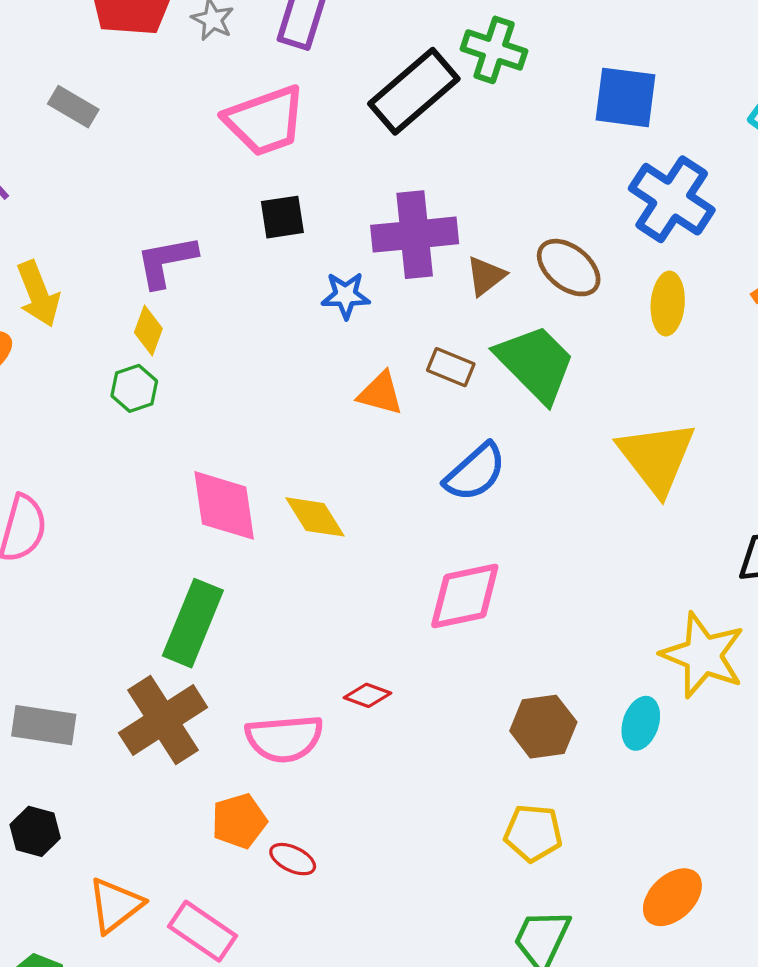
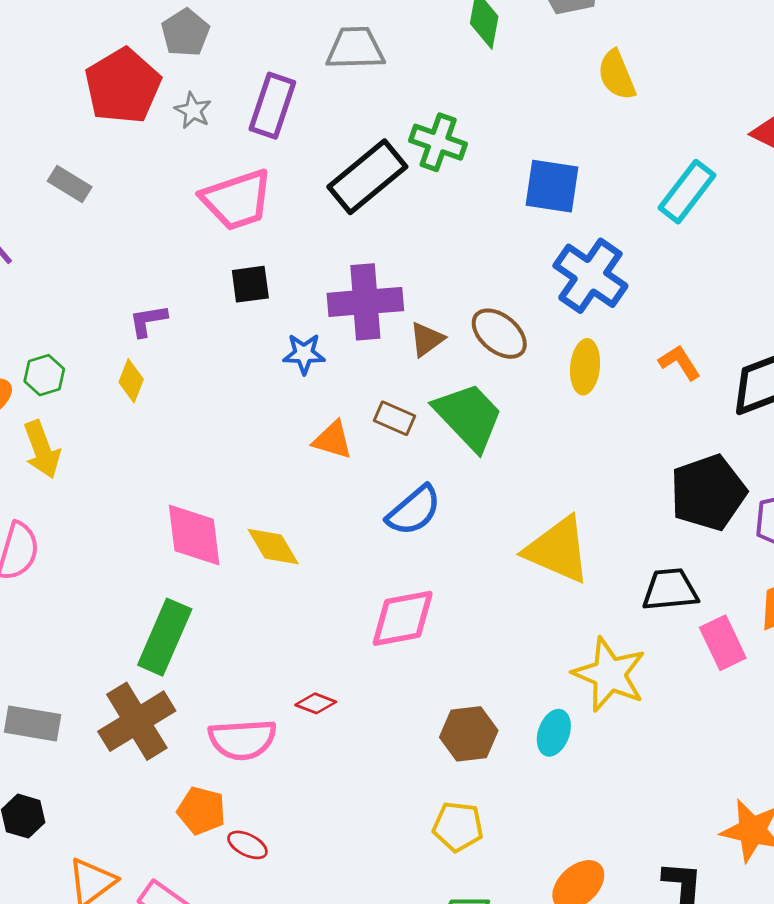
purple L-shape: (166, 261) -> (148, 321), size x0.7
yellow arrow: (38, 294) -> (42, 449), moved
green hexagon: (134, 388) -> (44, 375), moved
yellow triangle: (657, 457) -> (558, 550), moved, turned -30
orange pentagon: (239, 821) -> (201, 811), turned 30

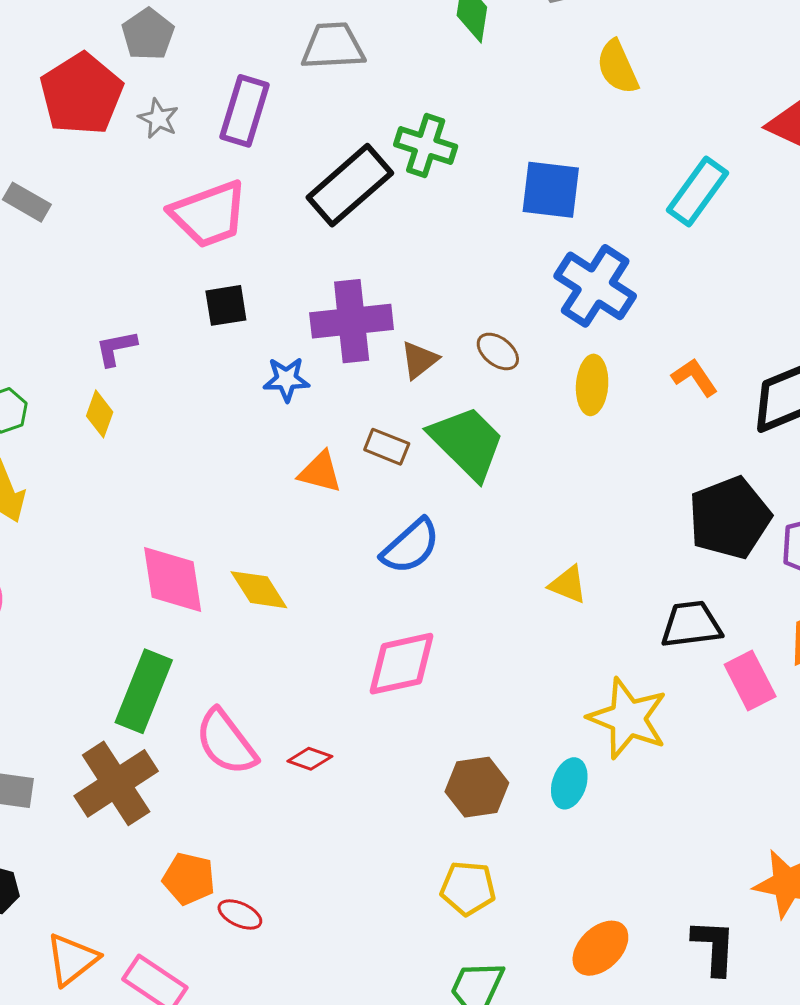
brown ellipse: (499, 334) -> (498, 351), size x0.7
yellow triangle: (558, 550) -> (568, 585), size x0.5
pink semicircle: (242, 739) -> (226, 742), moved, turned 58

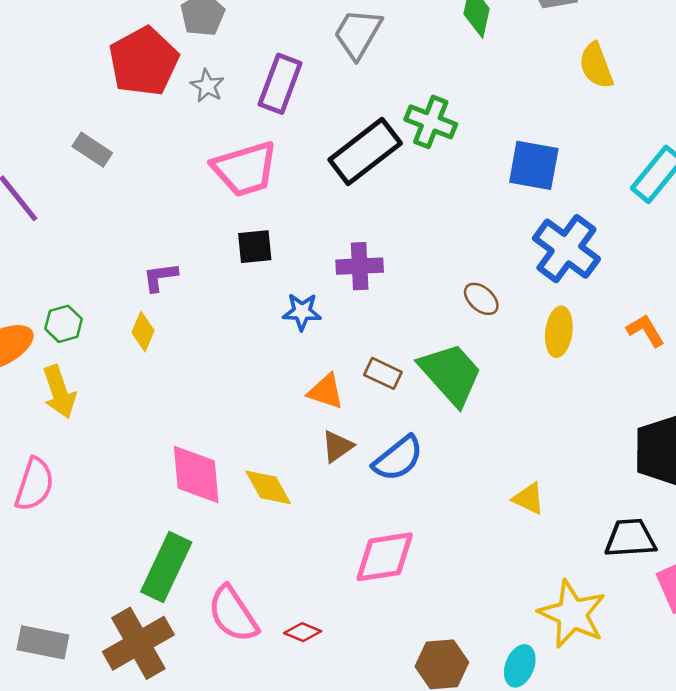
gray trapezoid: (333, 46) -> (358, 34), turned -60
purple cross: (352, 321) -> (360, 266), size x0.7
brown triangle: (419, 360) -> (337, 446), moved

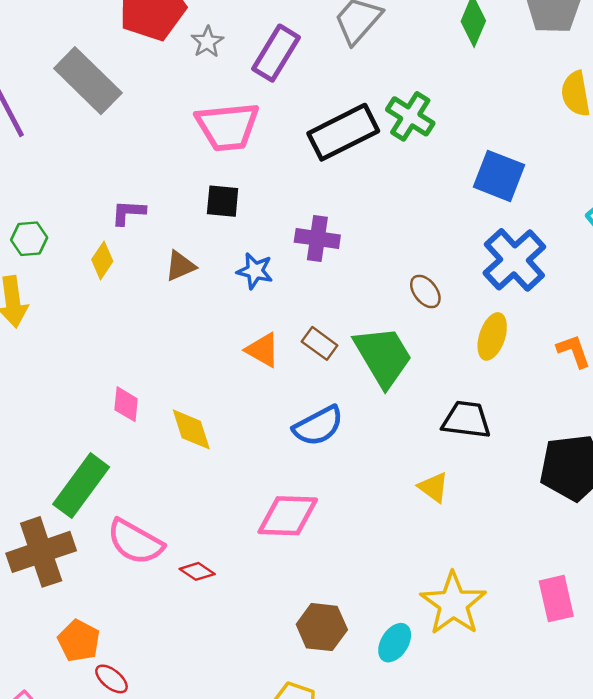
gray rectangle: (92, 150) -> (88, 81), size x1.8
brown triangle: (337, 446) -> (180, 266), moved
pink diamond: (196, 474) -> (126, 404), size x0.6
black trapezoid: (630, 538) -> (466, 420), moved
pink semicircle: (233, 614) -> (135, 542), turned -38

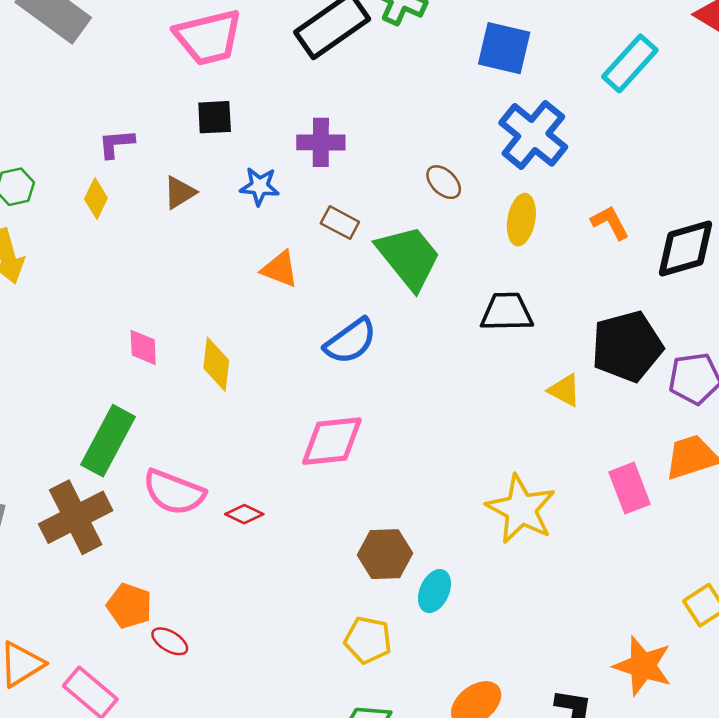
brown rectangle: (320, 343) -> (340, 223), moved
yellow diamond: (191, 429) -> (216, 364), turned 33
yellow triangle: (433, 487) -> (564, 390), moved
cyan ellipse: (395, 643) -> (434, 591), moved

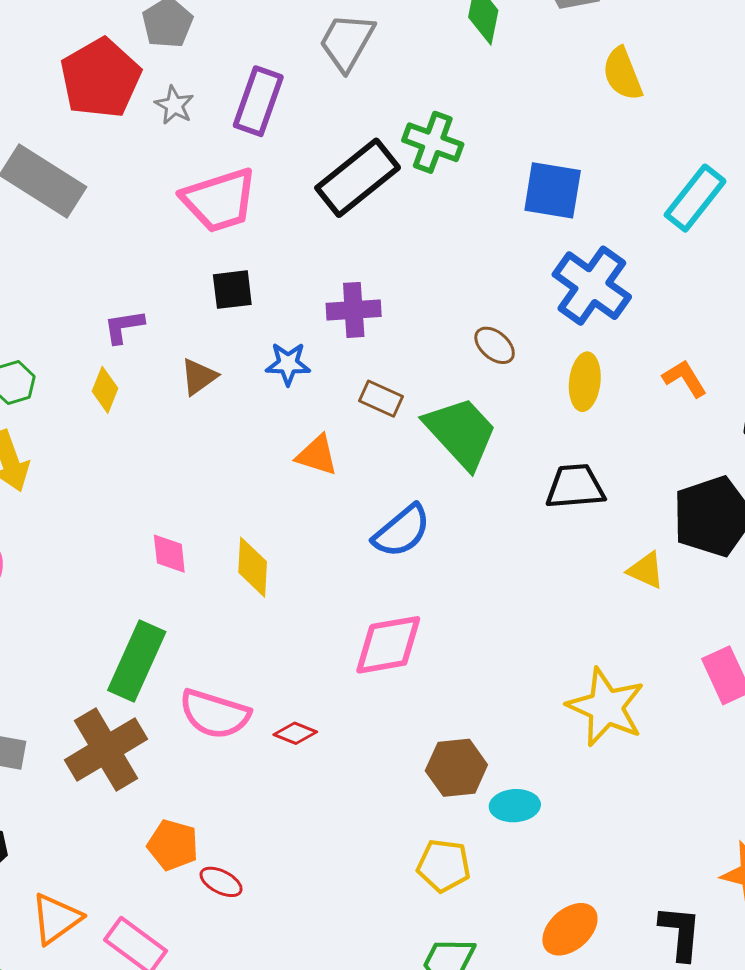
cyan ellipse: (434, 591) -> (515, 806), turned 66

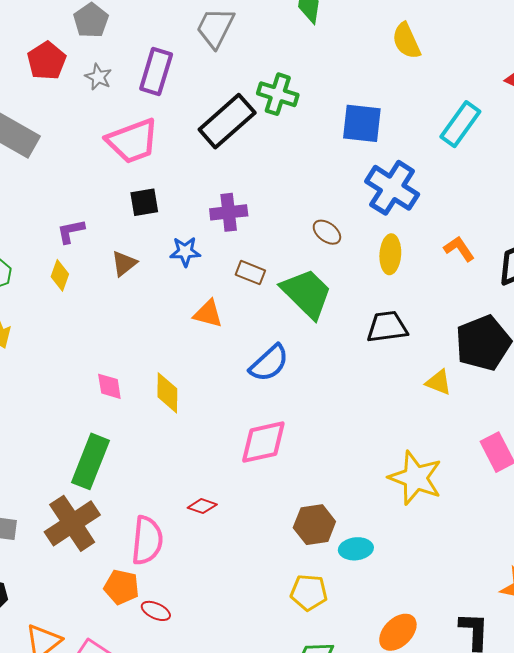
red pentagon: (100, 78) -> (47, 61), size x0.7
pink semicircle: (215, 714) -> (147, 540), moved, turned -99

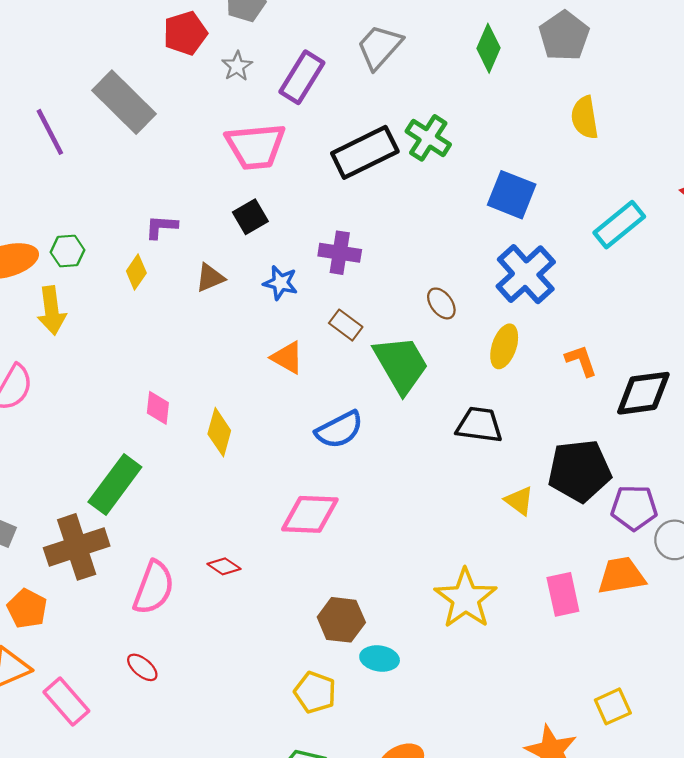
black square: (144, 202) -> (250, 217), turned -36
orange pentagon: (121, 587) -> (27, 609), moved

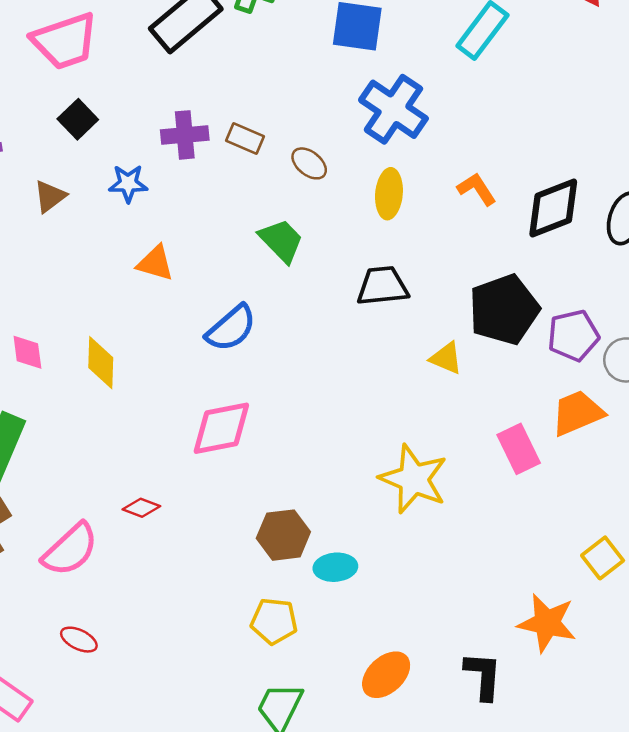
brown rectangle: (346, 325) -> (245, 139), moved
green trapezoid: (401, 364) -> (281, 241), size x0.7
pink semicircle: (154, 588) -> (70, 550), turned 40

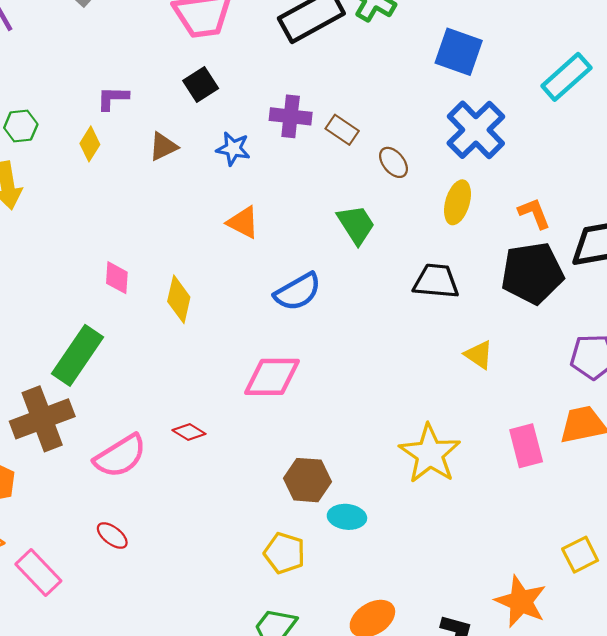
black pentagon: (504, 310) -> (532, 273), moved

